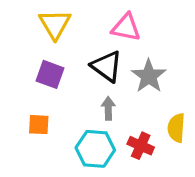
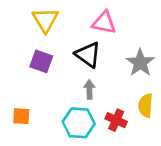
gray star: (149, 76) -> (140, 63), moved
orange square: (39, 125) -> (21, 116), moved

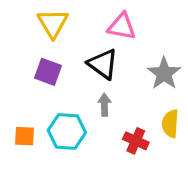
cyan hexagon: (79, 123) -> (67, 131), moved

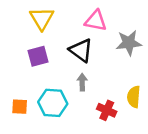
purple square: (48, 72) -> (38, 56), turned -35
gray star: (164, 73) -> (129, 43), moved, turned 30

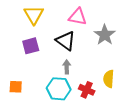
gray star: (129, 43) -> (105, 35), turned -30
cyan hexagon: (53, 103) -> (59, 89), moved

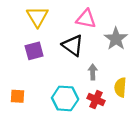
gray arrow: (67, 67) -> (93, 72), moved

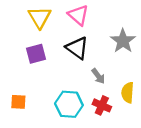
pink triangle: (86, 19) -> (78, 15), moved, turned 30
gray arrow: (93, 72) -> (98, 76), turned 144

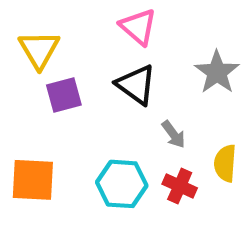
yellow triangle: (40, 17) -> (39, 50), moved
orange square: (18, 102) -> (33, 180), size x1.6

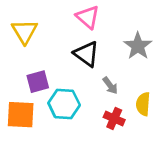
purple square: (64, 95) -> (38, 82), moved
cyan hexagon: (122, 184) -> (64, 104), moved

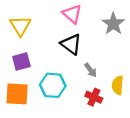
gray star: (138, 46) -> (113, 24), moved
purple square: (38, 82) -> (21, 61), moved

